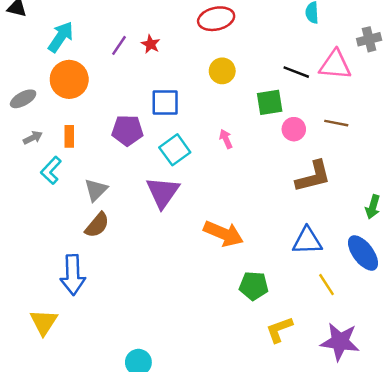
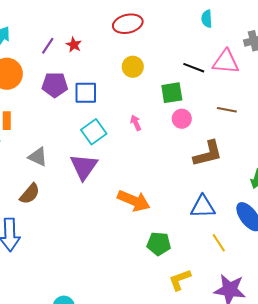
pink circle: (294, 129) -> (182, 119), moved
purple pentagon: (127, 130) -> (55, 85), moved
gray triangle: (96, 190) -> (38, 157), moved, turned -50

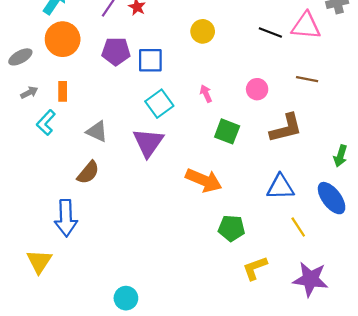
green square: (172, 93) -> (227, 131), moved, turned 30

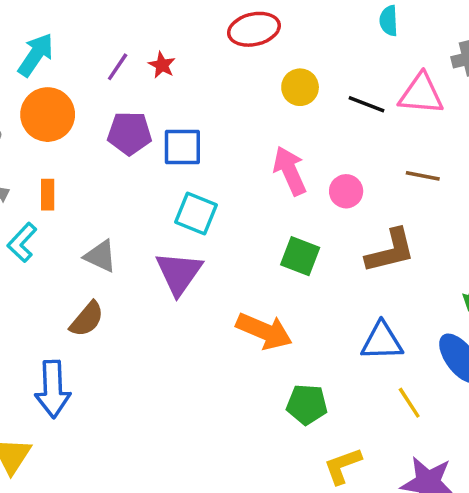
yellow circle: (203, 31) -> (300, 87), moved
pink arrow: (206, 94) -> (290, 171), moved, size x1.8
cyan square: (159, 104) -> (196, 213), turned -32

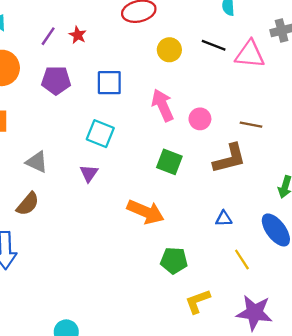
black line: (367, 104) -> (214, 45), moved
blue square: (182, 147) -> (109, 83), moved
brown line: (423, 176) -> (251, 125), moved
purple triangle: (179, 273) -> (89, 173), size x0.6
blue triangle: (382, 341) -> (224, 219), size x0.6

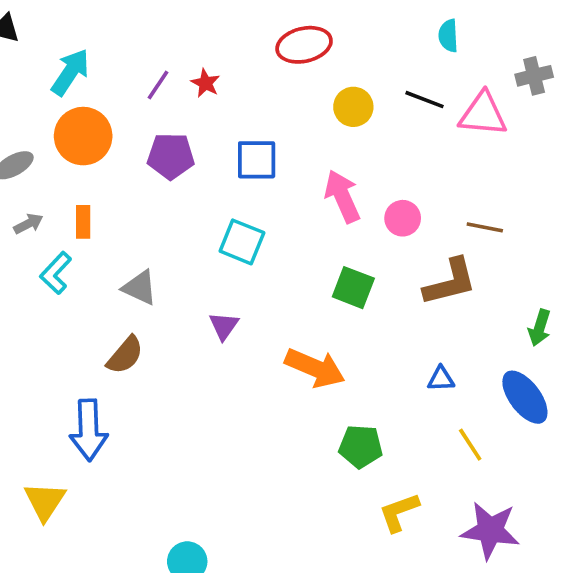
purple triangle: (89, 173) -> (224, 326), moved

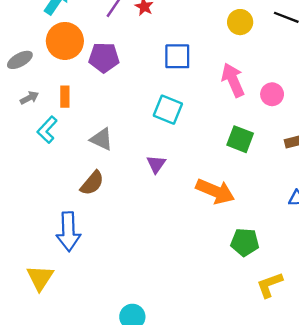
purple pentagon: (171, 156) -> (104, 58), moved

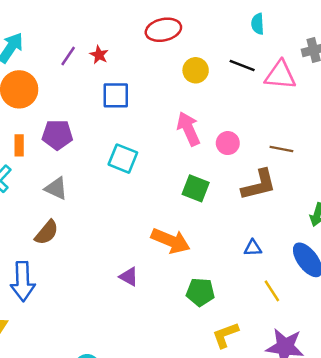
blue square: (177, 56) -> (116, 95), moved
purple pentagon: (104, 58) -> (57, 135), moved
purple triangle: (156, 164) -> (129, 277), moved, turned -36

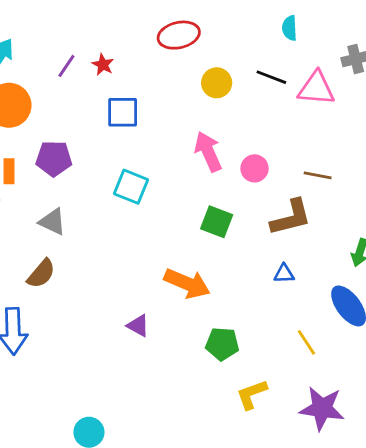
blue triangle: (253, 248) -> (284, 274), moved

